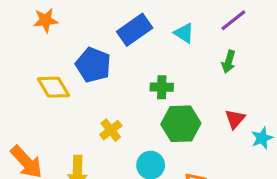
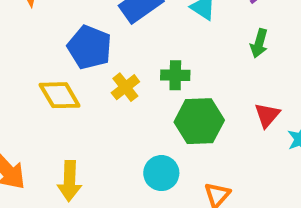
yellow diamond: (53, 87) -> (60, 95), moved
yellow cross: (111, 130) -> (125, 87), moved

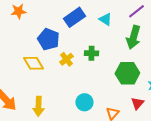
green arrow: (259, 43) -> (133, 37), size x1.6
red triangle: (267, 115) -> (137, 103), moved
green hexagon: (199, 121) -> (127, 73), moved

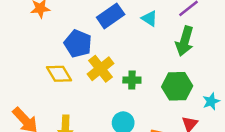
green cross: (91, 53) -> (132, 80), moved
yellow cross: (66, 59) -> (101, 69), size x1.5

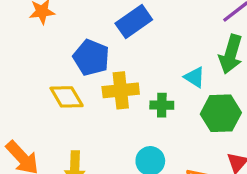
cyan triangle: (150, 18) -> (195, 77), moved
yellow cross: (101, 69) -> (121, 90), turned 32

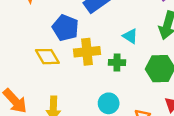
cyan triangle: (195, 77) -> (130, 36), moved

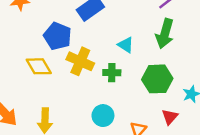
yellow cross: (87, 52) -> (80, 61), turned 30

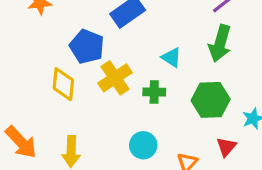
yellow cross: (80, 61) -> (115, 78), turned 32
yellow diamond: (39, 66) -> (63, 84), turned 36

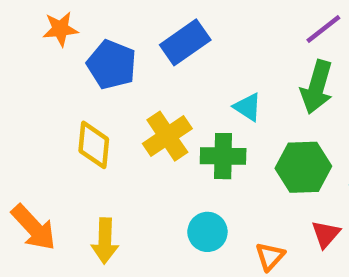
blue pentagon: (87, 47) -> (112, 65), moved
green cross: (154, 92) -> (223, 156), size x1.4

